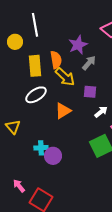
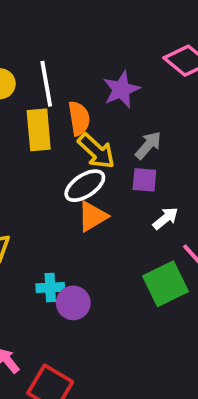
white line: (35, 25) -> (46, 84), moved
gray arrow: (89, 63) -> (148, 145), moved
white ellipse: (36, 95) -> (85, 186), moved

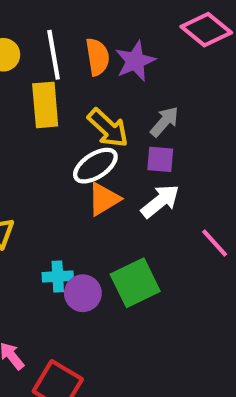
orange semicircle: (79, 118) -> (98, 57), moved
white arrow: (166, 218) -> (160, 201), moved, size x1.4
green square: (166, 284) -> (135, 283), moved

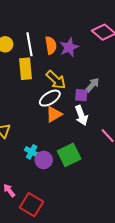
gray arrow: (164, 122) -> (92, 85), moved
white arrow: (160, 201) -> (81, 115), turned 108
cyan cross: (58, 276) -> (32, 152), turned 32

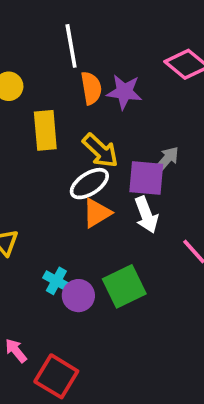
white line: (30, 44) -> (71, 46), moved
purple star: (69, 47) -> (124, 92), turned 30
purple square: (81, 95) -> (146, 178), size x1.5

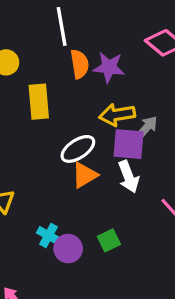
yellow arrow: (100, 151) -> (117, 115), moved, turned 128
green square: (124, 286) -> (109, 240), size x0.6

